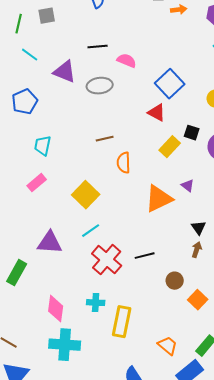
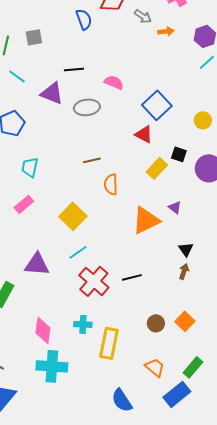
black line: (98, 47) -> (74, 69), moved
brown circle: (175, 281) -> (156, 323), moved

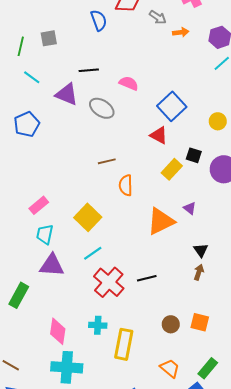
gray ellipse: (87, 107) -> (102, 108), turned 40
cyan trapezoid: (30, 167) -> (45, 234), moved
orange square: (185, 321) -> (200, 322), turned -30

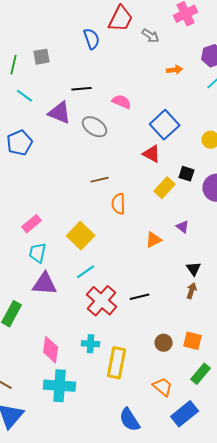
orange arrow: (181, 32) -> (175, 70), moved
orange triangle: (161, 221) -> (154, 240), size x0.6
green rectangle: (208, 368) -> (201, 374), moved

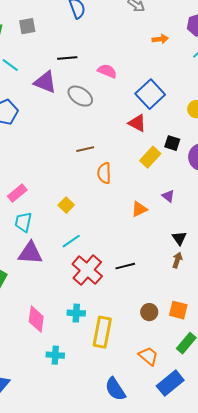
yellow square: (81, 236) -> (66, 205), size x0.6
cyan cross: (60, 386) -> (55, 355), moved, size x0.6

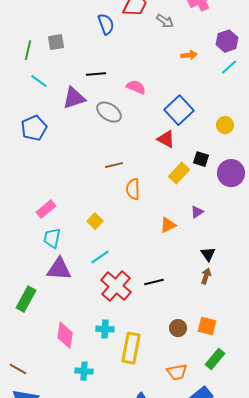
purple triangle: (45, 82) -> (74, 98), turned -40
purple triangle: (168, 196) -> (197, 212), turned 48
orange trapezoid: (148, 356) -> (177, 372), turned 130

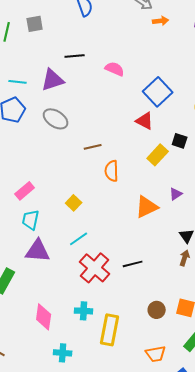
orange arrow: (189, 55) -> (161, 21), moved
cyan line: (39, 81) -> (18, 82), moved, turned -30
gray ellipse: (109, 112) -> (56, 119), moved
orange triangle: (168, 225) -> (147, 207), size x1.4

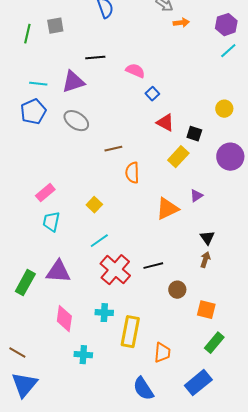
blue square: (158, 92) -> (152, 94), moved, size x0.5
black square: (180, 141) -> (194, 134), moved
purple triangle: (38, 251) -> (58, 272), moved
brown circle: (157, 310) -> (177, 290), moved
orange trapezoid: (156, 354) -> (162, 353), moved, turned -75

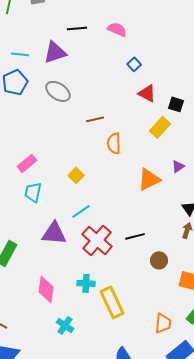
pink semicircle: (135, 71) -> (117, 29), moved
purple triangle: (58, 272) -> (54, 233), moved
yellow rectangle: (130, 332) -> (112, 302), turned -36
orange trapezoid: (162, 353) -> (163, 323), moved
cyan cross: (83, 355) -> (65, 325), turned 30

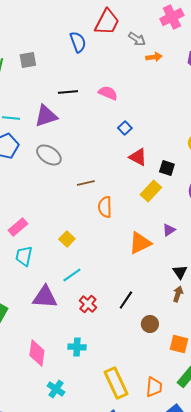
black line: (135, 236) -> (126, 300), turned -42
red cross: (97, 240) -> (88, 304), size x0.6
yellow rectangle: (112, 302) -> (116, 383), moved

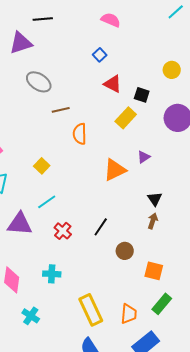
pink semicircle: (108, 93) -> (111, 20), moved
gray ellipse: (49, 155) -> (39, 82), moved

